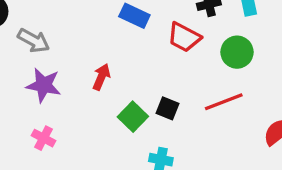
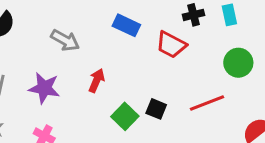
gray arrow: (34, 41) -> (65, 40), moved
green circle: (237, 52) -> (238, 63), moved

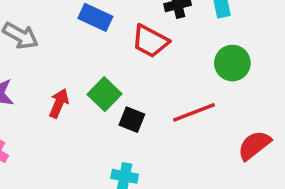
red arrow: (97, 81) -> (59, 103), moved
green square: (125, 116) -> (105, 94), moved

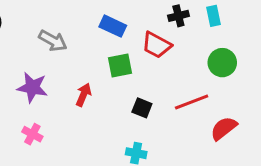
green square: (105, 94) -> (120, 66), moved, turned 35
red semicircle: (254, 145) -> (224, 128), moved

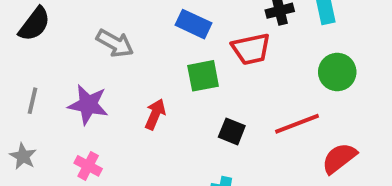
red trapezoid: (157, 45) -> (251, 49), turned -40

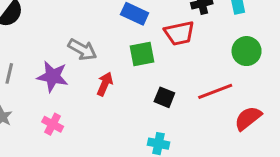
gray arrow: (115, 43) -> (82, 50), moved

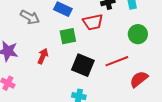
gray arrow: (82, 50) -> (30, 17), moved
black square: (164, 97) -> (83, 65), size x1.6

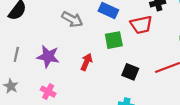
black square: (83, 65) -> (130, 72), size x0.7

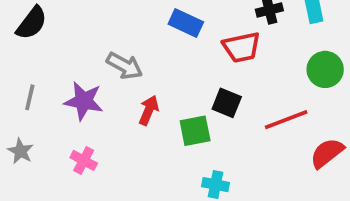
gray arrow: (72, 19) -> (125, 66), moved
green square: (114, 40) -> (195, 131), moved
black square: (130, 72) -> (227, 103), moved

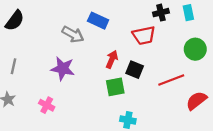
blue rectangle: (186, 23) -> (98, 21), moved
gray arrow: (125, 66) -> (73, 34), moved
purple star: (84, 101) -> (63, 69), moved
red arrow: (149, 110) -> (112, 59), moved

